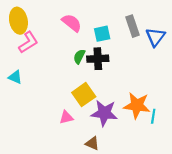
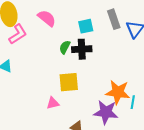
pink semicircle: (72, 23) -> (47, 18), moved
yellow square: (84, 95) -> (69, 82), turned 30
purple star: (104, 113) -> (106, 112), moved

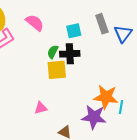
yellow square: (69, 82) -> (57, 70), moved

